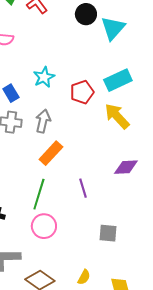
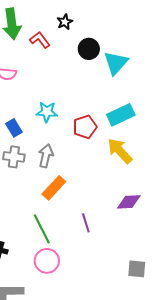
cyan star: (44, 77) -> (47, 112), turned 30
green line: (39, 194) -> (42, 229), turned -44
gray square: (108, 233) -> (137, 269), moved

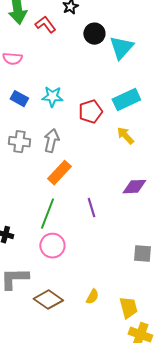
blue rectangle: (14, 128) -> (19, 99), moved, turned -30
yellow arrow: (120, 151) -> (125, 136), size x0.7
green line: (42, 229) -> (47, 214), turned 48

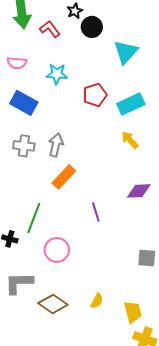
black circle: (94, 34) -> (92, 27), moved
cyan star: (52, 97) -> (57, 74), moved
blue rectangle: (19, 99) -> (24, 103), size x1.5
red pentagon: (90, 112) -> (95, 95), moved
green line: (47, 214) -> (34, 218), moved

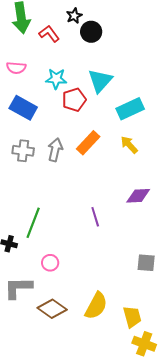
cyan triangle: (126, 52) -> (100, 81), moved
red pentagon: (95, 95) -> (74, 100), moved
orange rectangle: (64, 177) -> (88, 143), moved
pink circle: (57, 250) -> (50, 263), moved, size x0.7
yellow semicircle: (97, 301) -> (96, 306), size x1.8

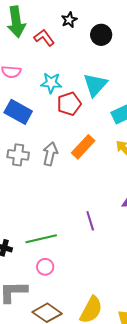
black circle: (91, 32) -> (101, 35), moved
green line: (33, 223) -> (41, 239), moved, turned 56

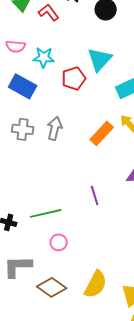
cyan star: (51, 83) -> (44, 57), moved
orange rectangle: (83, 147) -> (102, 133), moved
pink circle: (45, 267) -> (59, 242), moved

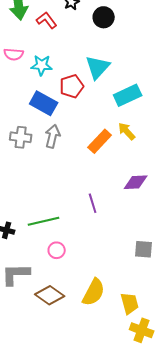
blue rectangle: (23, 86) -> (44, 103), moved

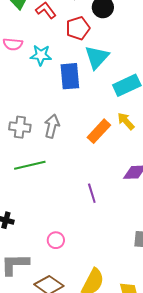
red pentagon: (72, 86) -> (78, 28), moved
blue rectangle: (44, 103) -> (70, 76), moved, turned 56
green line: (44, 221) -> (30, 165), moved

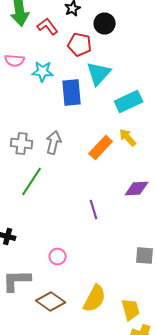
red pentagon: (78, 28) -> (80, 44), turned 30
green line: (30, 165) -> (32, 182), turned -44

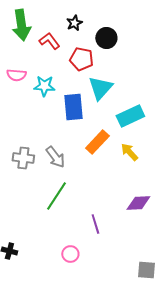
gray arrow: (54, 142) -> (55, 157), turned 130
orange rectangle: (101, 148) -> (97, 142), moved
green line: (32, 182) -> (56, 196), moved
pink circle: (58, 256) -> (70, 254), moved

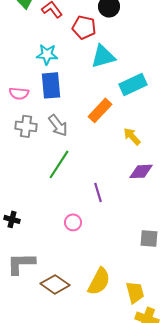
pink semicircle: (16, 75) -> (19, 93), moved
cyan triangle: (100, 88) -> (103, 56), turned 32
blue rectangle: (73, 107) -> (51, 85), moved
yellow arrow: (129, 152) -> (132, 136), moved

